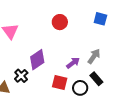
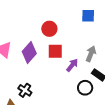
purple diamond: (37, 60) -> (29, 52), moved
red square: (60, 82) -> (55, 51), moved

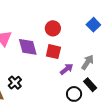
blue square: (88, 16) -> (93, 25), turned 32
purple diamond: (29, 52) -> (28, 47), turned -70

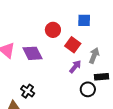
blue square: (93, 25) -> (84, 20), moved, turned -32
red square: (53, 52) -> (73, 45), moved, turned 35
black rectangle: (90, 85) -> (101, 77), turned -40

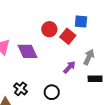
red square: (73, 45) -> (68, 36), moved
black circle: (88, 89) -> (52, 92), moved

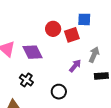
red square: (68, 36) -> (72, 35), turned 35
black cross: (21, 89) -> (26, 80), moved

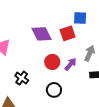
red circle: (53, 29) -> (52, 62), moved
purple diamond: (32, 52) -> (41, 34), moved

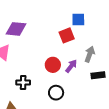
purple diamond: (41, 34) -> (16, 29), moved, turned -55
black cross: (22, 78) -> (23, 82), turned -32

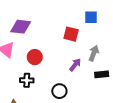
blue square: (78, 20) -> (91, 17), moved
red square: (67, 35) -> (71, 34), turned 35
red circle: (53, 65) -> (35, 57), moved

